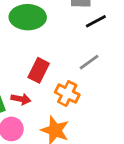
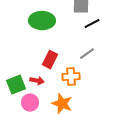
orange cross: (67, 94) -> (71, 77), turned -30

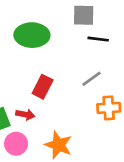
black line: (92, 24) -> (98, 39), turned 35
orange cross: (71, 77) -> (109, 108), moved

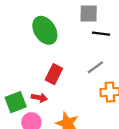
green ellipse: (32, 35) -> (45, 30), turned 56

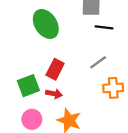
red arrow: (39, 98) -> (54, 94), moved
green square: (16, 102) -> (28, 86), moved

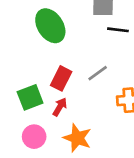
gray line: (98, 62) -> (98, 73), moved
red arrow: (54, 94) -> (60, 107), turned -70

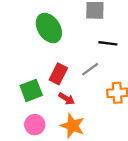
black line: (118, 30) -> (108, 43), moved
red arrow: (60, 107) -> (67, 99), moved, turned 91

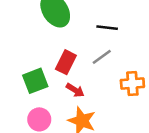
black line: (108, 43) -> (107, 28), moved

